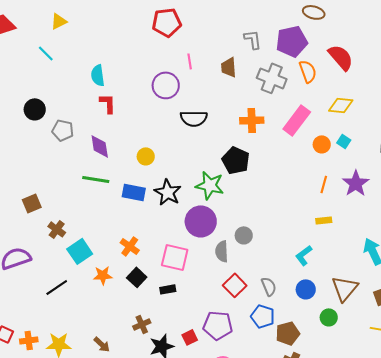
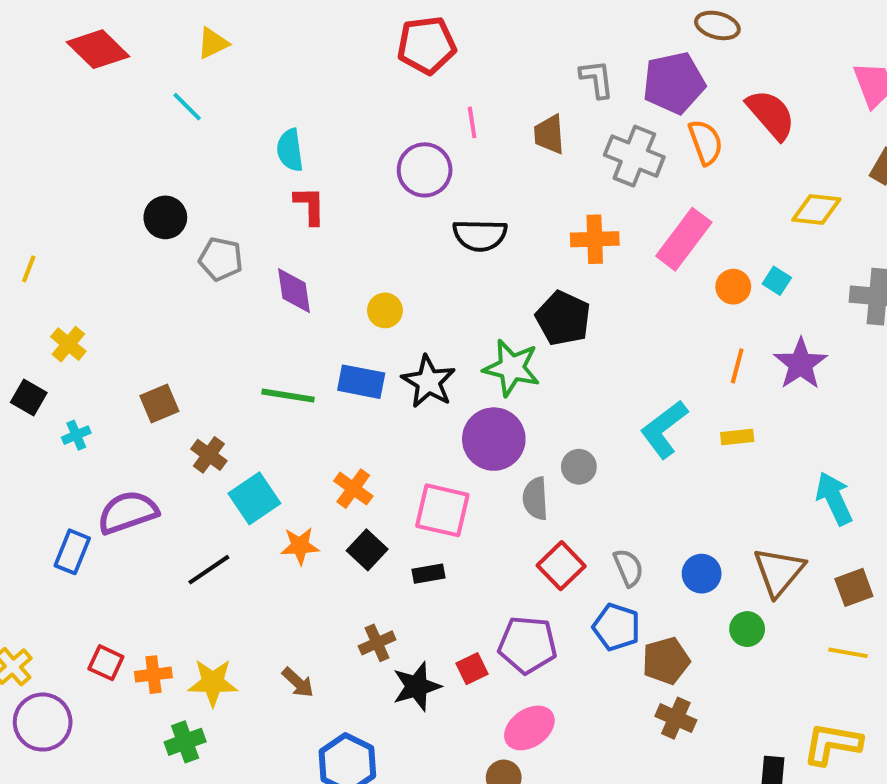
yellow diamond: (341, 105) -> (816, 210), moved
green line: (96, 179) -> (288, 396), moved
cyan L-shape: (304, 255) -> (664, 429), moved, size x1.4

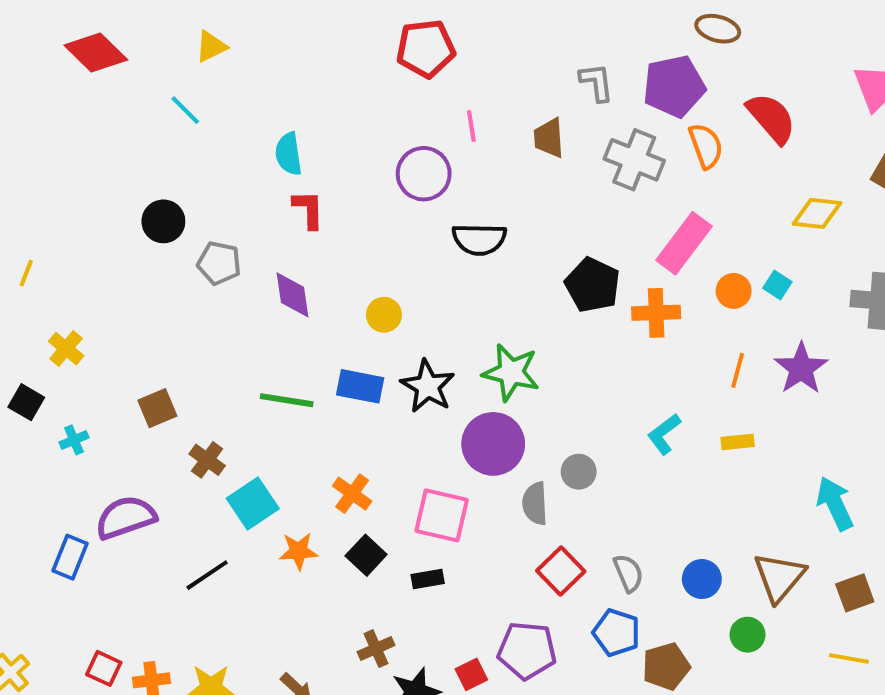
orange cross: (595, 239) -> (656, 313), moved
black pentagon: (563, 318) -> (593, 285), moved
cyan L-shape: (664, 429) -> (664, 434), size x0.7

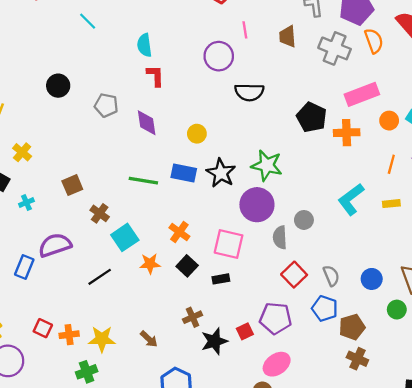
black circle: (163, 221) -> (58, 86), moved
pink rectangle: (684, 243) -> (362, 94), turned 32
cyan L-shape: (664, 434) -> (351, 199), size x1.4

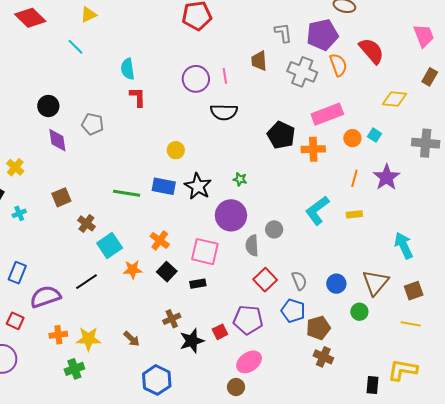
pink line: (245, 30) -> (225, 76), moved
purple diamond: (147, 123) -> (57, 140), moved
green star: (267, 165) -> (240, 179), size x0.5
purple semicircle: (55, 245) -> (45, 297), moved
red square: (43, 328) -> (15, 321), moved

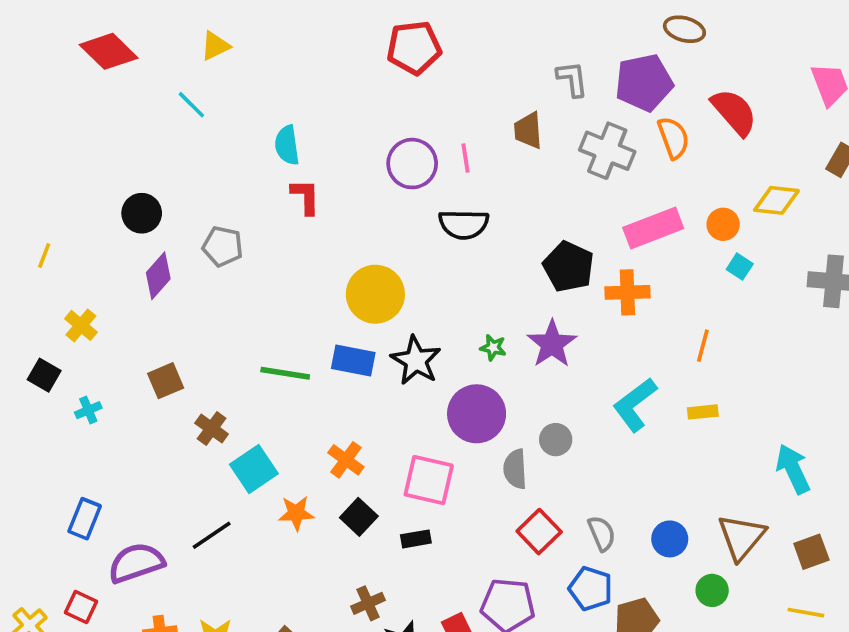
orange circle: (352, 138) -> (723, 224), moved
purple diamond: (57, 140) -> (158, 276), turned 50
yellow circle: (176, 150) -> (375, 294), size x1.8
purple star: (387, 177) -> (552, 344), moved

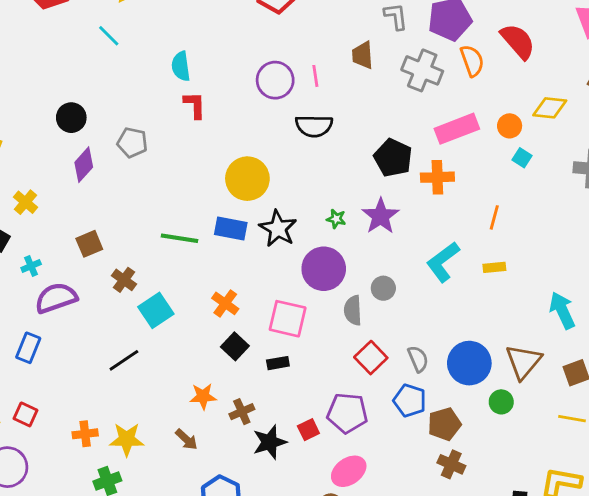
orange star: (296, 513) -> (203, 396), moved
blue circle: (670, 539) -> (469, 363), size x1.6
purple semicircle: (136, 563) -> (56, 298), moved

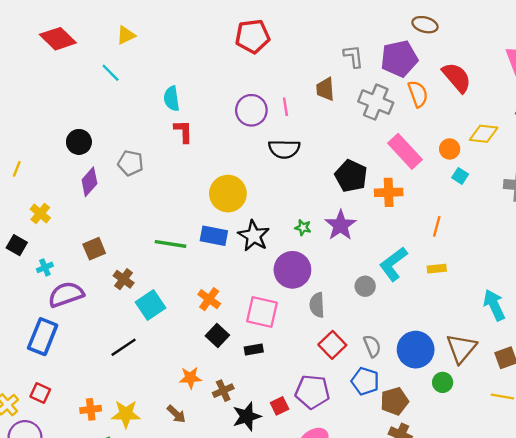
pink rectangle: (457, 129) -> (405, 151), turned 68
gray circle: (383, 288) -> (365, 286), moved
blue rectangle: (28, 348) -> (43, 337), size x1.4

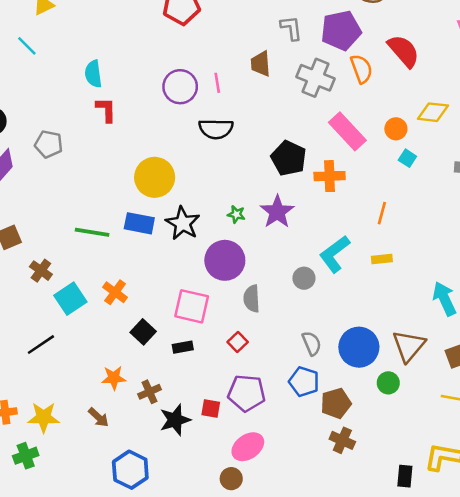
orange cross: (209, 299) -> (115, 292), moved
red square: (332, 345) -> (238, 342), moved, size x0.7
red square: (280, 406) -> (211, 408), turned 36

